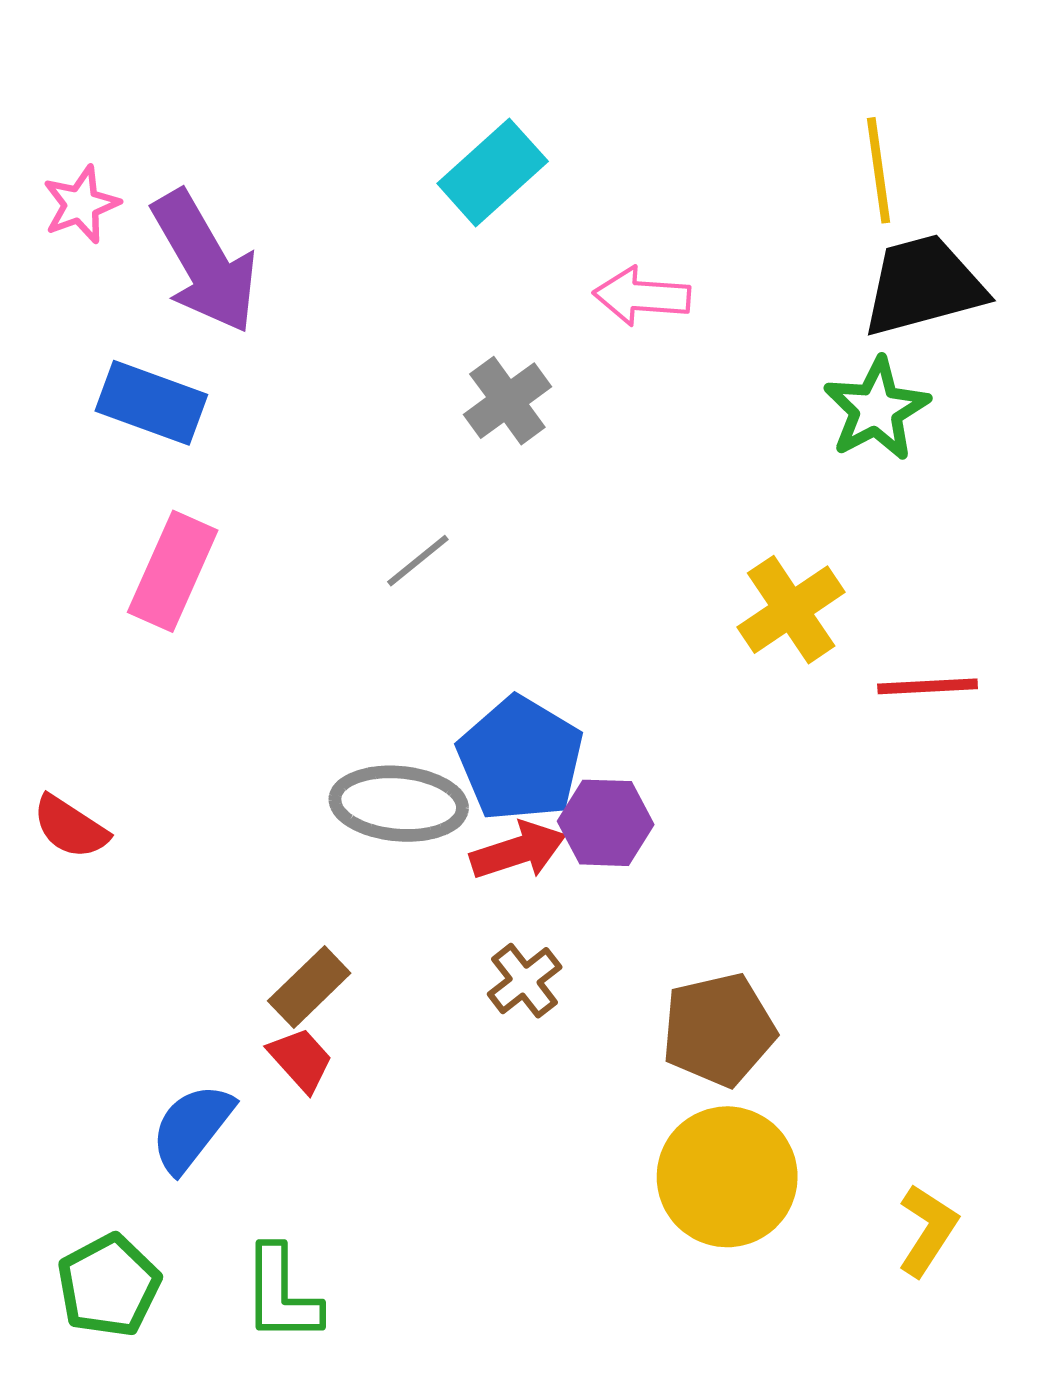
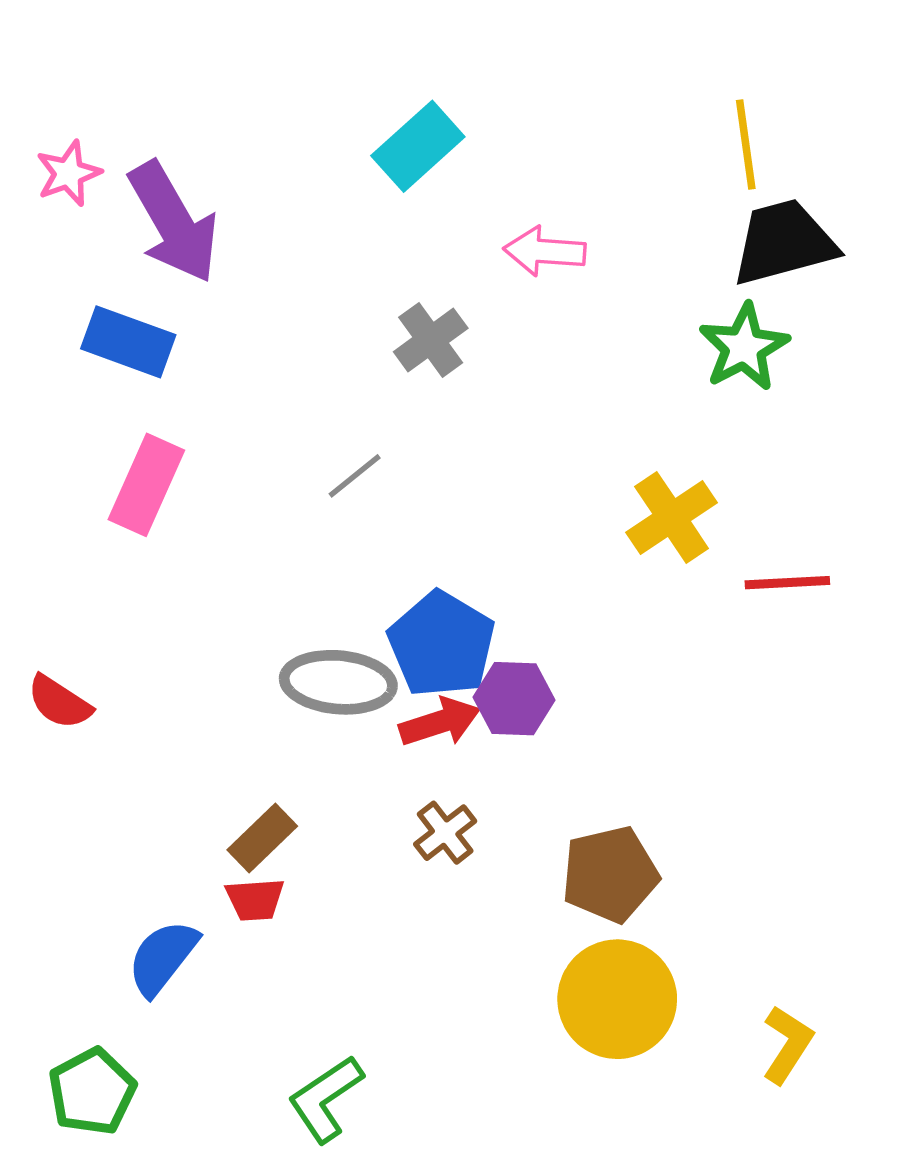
red trapezoid: (301, 1060) -> (255, 900), turned 128
green L-shape: (281, 1294) -> (326, 1099), moved, turned 56

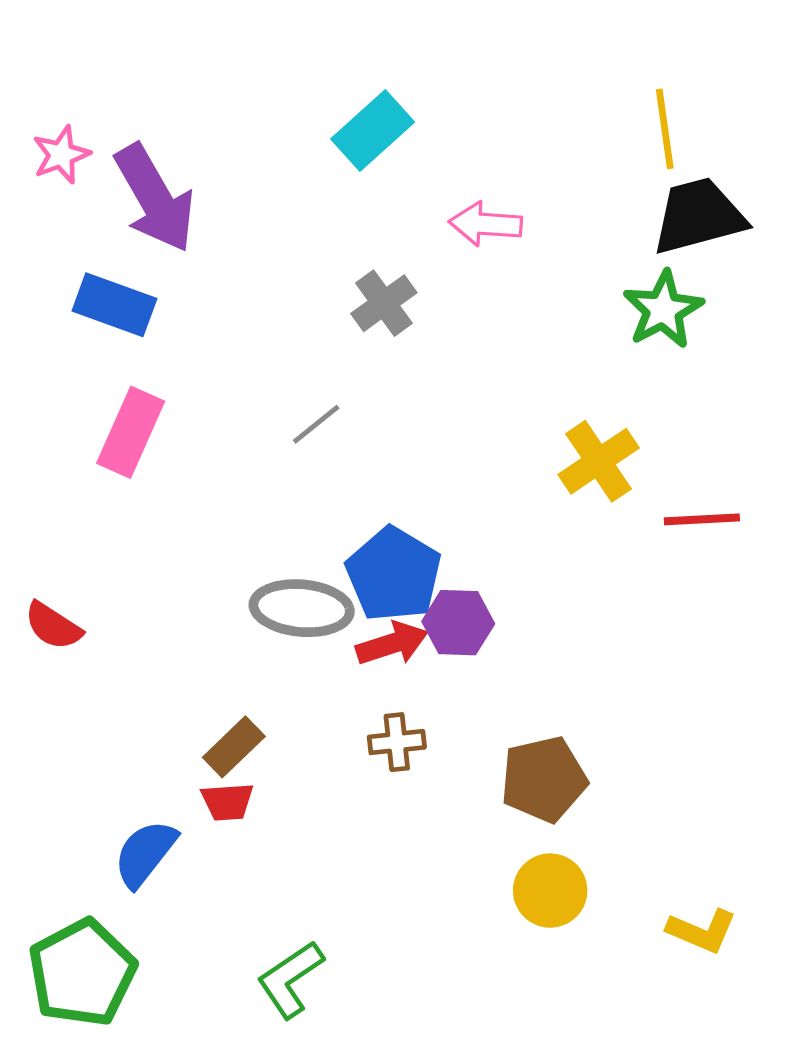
brown cross: (445, 833) -> (397, 742), turned 32
yellow circle: (617, 999) -> (550, 891), size x0.7
yellow L-shape: (787, 1044) -> (702, 931), turned 80
green pentagon: (92, 1092) -> (82, 973), size x1.4

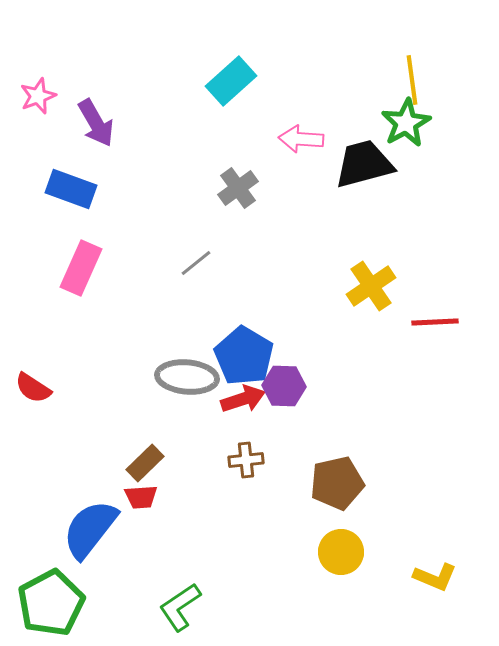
purple arrow: (155, 198) -> (96, 123), size x0.7
black trapezoid: (699, 216) -> (364, 164), moved
green star: (663, 310) -> (406, 123), moved
blue semicircle: (145, 853) -> (90, 529), size x1.4

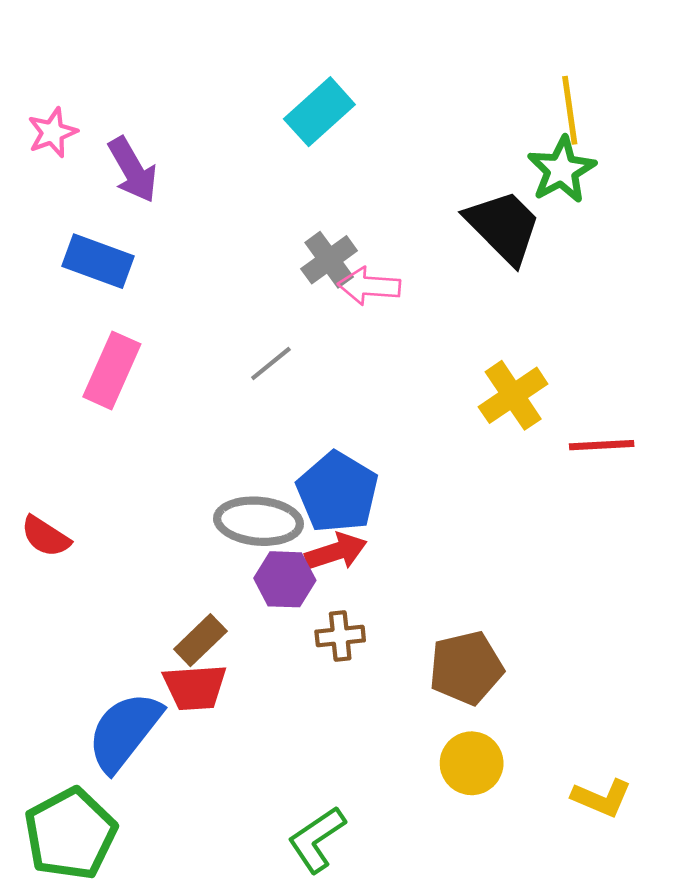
pink arrow: (301, 139) -> (369, 286), moved
black trapezoid: (364, 164) -> (503, 227), turned 60
purple hexagon: (284, 386) -> (285, 579), moved
red trapezoid: (141, 497) -> (195, 687), size x1.4
green L-shape: (180, 607) -> (317, 839), moved

